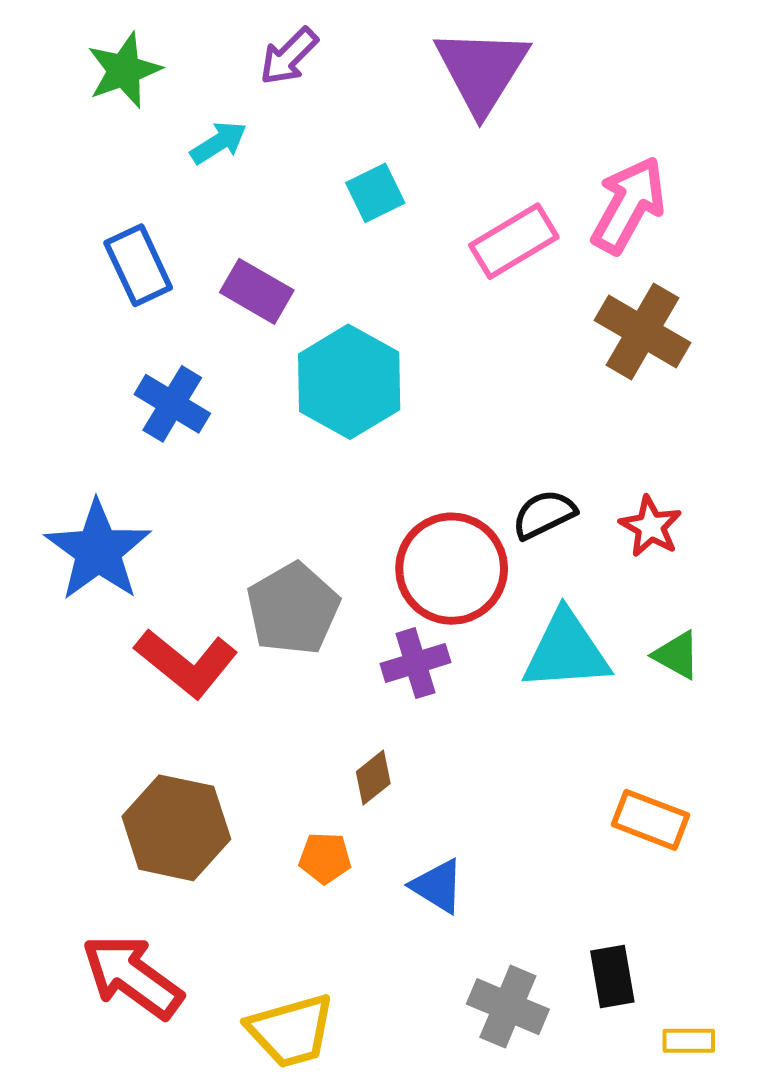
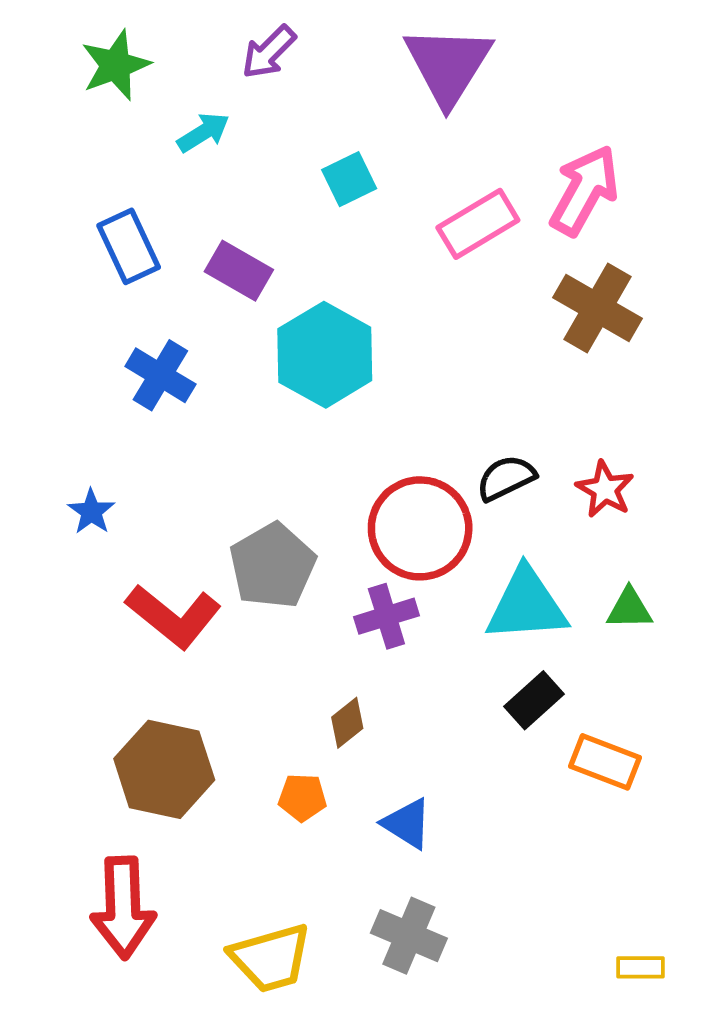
blue star: (98, 551) -> (91, 512), size x0.5
green triangle: (677, 655) -> (629, 609), turned -30
red arrow: (132, 976) -> (123, 908), turned -128
black rectangle: (612, 976) -> (534, 700), moved, turned 58
gray cross: (508, 1007) -> (409, 936), moved

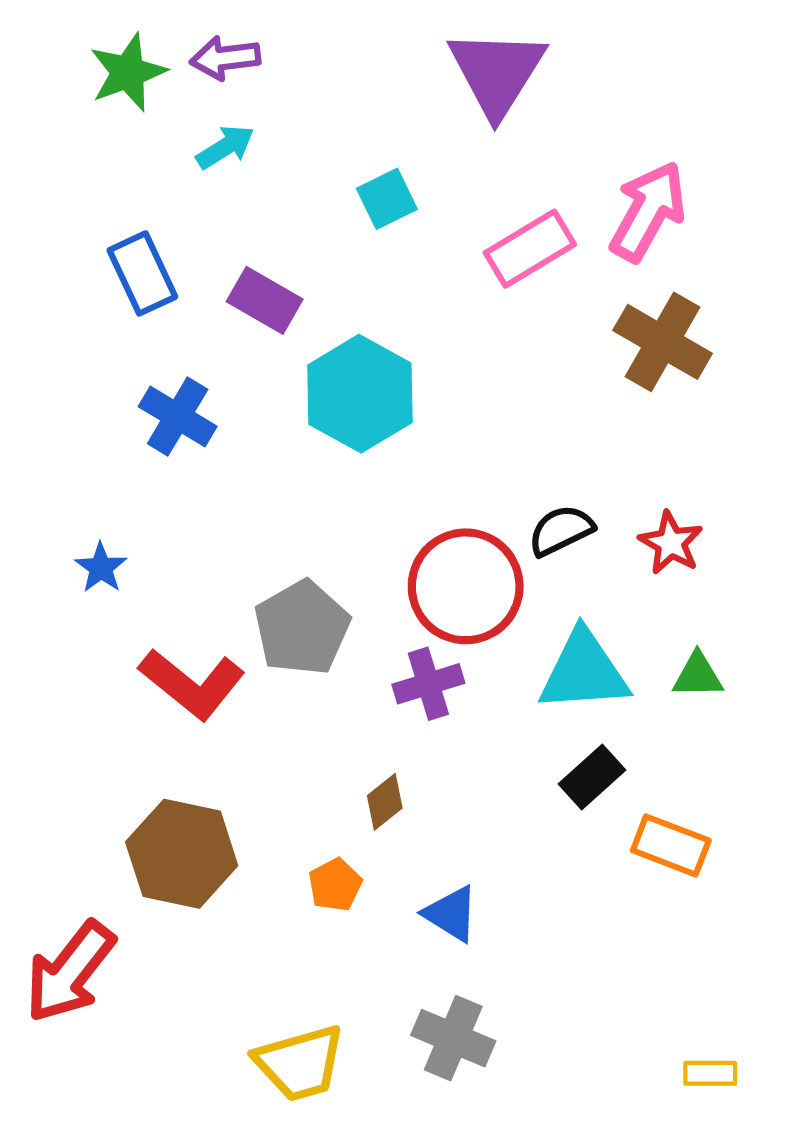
purple arrow: (269, 52) -> (225, 58), moved, turned 38
orange pentagon: (302, 797) -> (335, 885), turned -30
red arrow: (123, 908) -> (70, 972), moved, turned 40

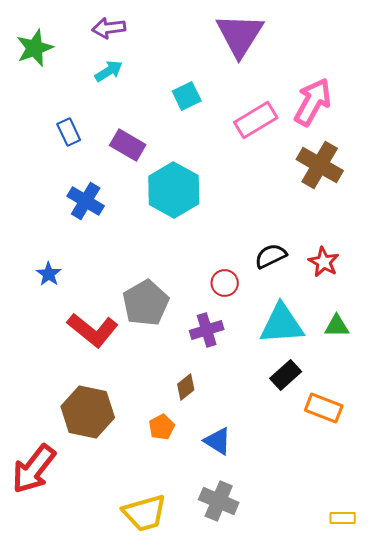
green star: (128, 72) -> (35, 48), moved
blue rectangle: (142, 273) -> (69, 132), size x0.7
red circle: (466, 586) -> (225, 283), size x0.5

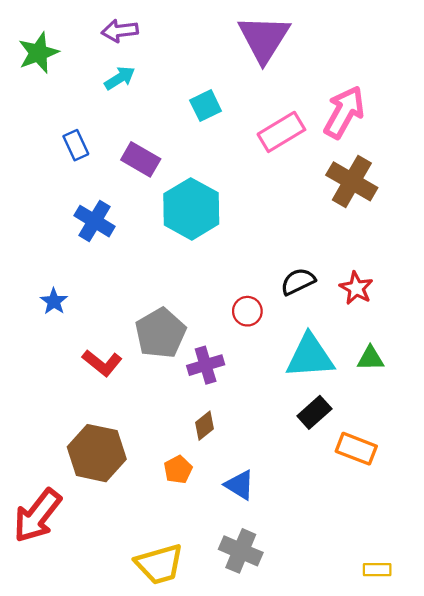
red L-shape: (93, 330) -> (102, 363), size x0.7
purple cross: (207, 330) -> (206, 365), moved

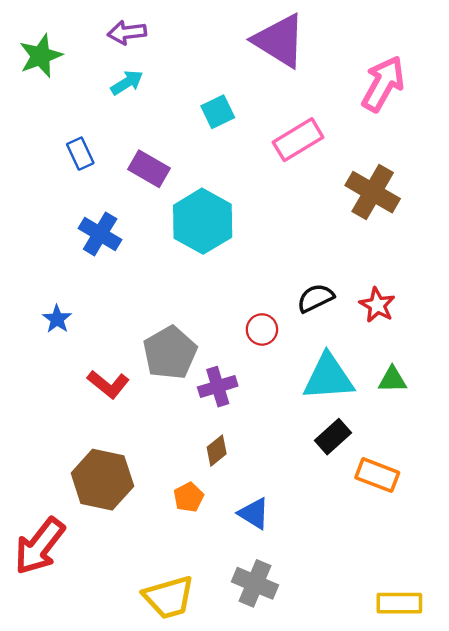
purple triangle: (264, 38) -> (279, 41), turned -30
pink arrow: (344, 112) -> (383, 84), moved
yellow rectangle: (377, 570) -> (399, 603), size x1.5

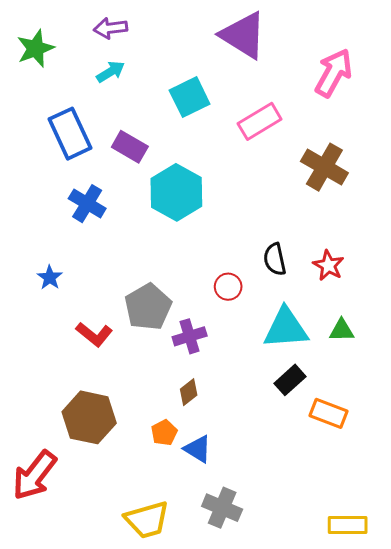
cyan square: (218, 112) -> (190, 97), size x1.4
blue rectangle: (80, 154) -> (70, 134), size x1.8
black semicircle: (316, 298) -> (275, 259), turned -76
blue triangle: (254, 513) -> (198, 449), moved

